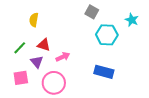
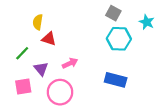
gray square: (92, 12) -> (113, 13), moved
red triangle: (44, 45) -> (49, 39), moved

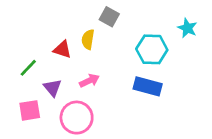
gray square: (113, 13) -> (109, 17), moved
yellow semicircle: (38, 22) -> (88, 39), moved
blue rectangle: (116, 80) -> (148, 86), moved

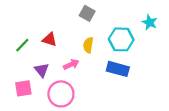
yellow semicircle: (88, 39) -> (88, 45), moved
green line: (28, 68) -> (22, 45), moved

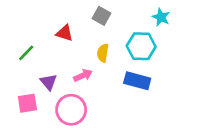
cyan star: (150, 22) -> (161, 17), moved
red triangle: (50, 39) -> (65, 33), moved

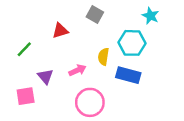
red triangle: (65, 33) -> (60, 31), turned -35
yellow semicircle: (103, 53) -> (103, 57), moved
pink circle: (71, 110) -> (90, 102), moved

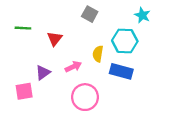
red triangle: (60, 31) -> (55, 39), moved, turned -35
green line: (24, 49) -> (23, 28), moved, turned 49
purple triangle: (45, 76) -> (43, 73), turned 35

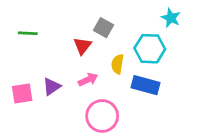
gray square: (90, 14) -> (104, 28), moved
red triangle: (55, 39) -> (82, 46), moved
pink square: (24, 91) -> (22, 94), moved

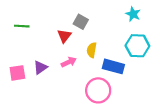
cyan hexagon: (150, 49) -> (137, 46), moved
pink circle: (102, 116) -> (98, 90), moved

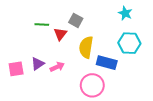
green line: (22, 26) -> (42, 25), moved
yellow semicircle: (92, 50) -> (86, 47), size x1.5
pink arrow: (69, 62) -> (57, 67), moved

